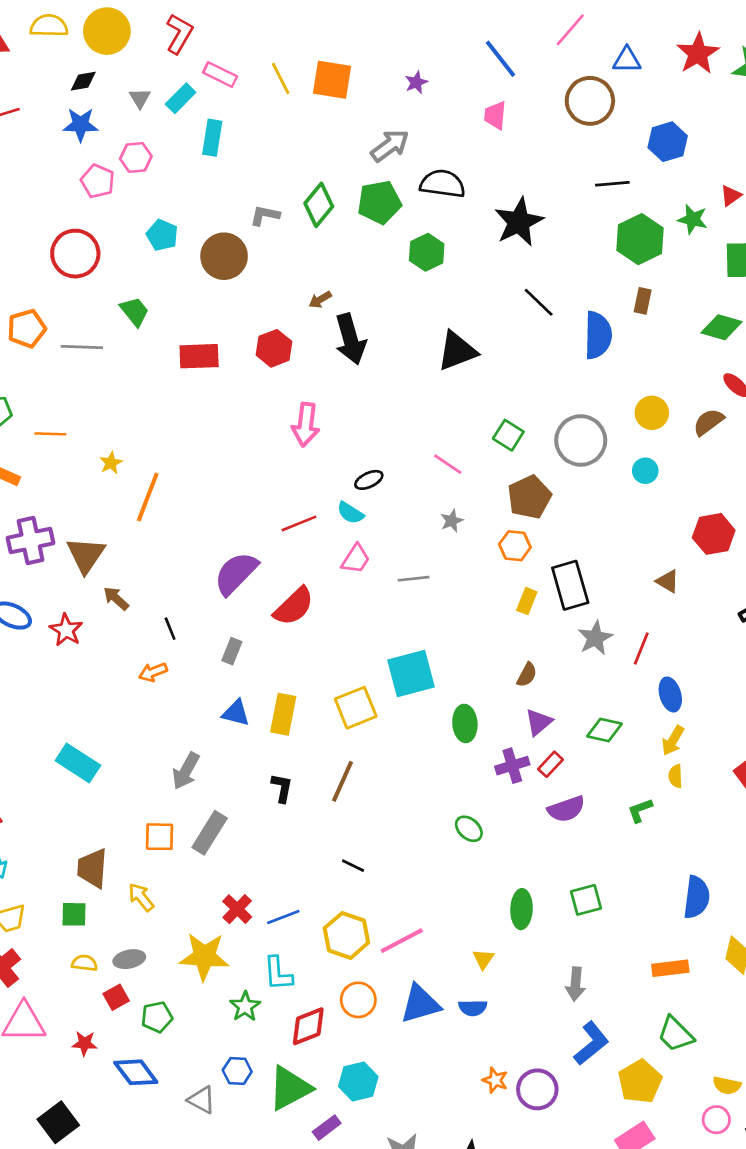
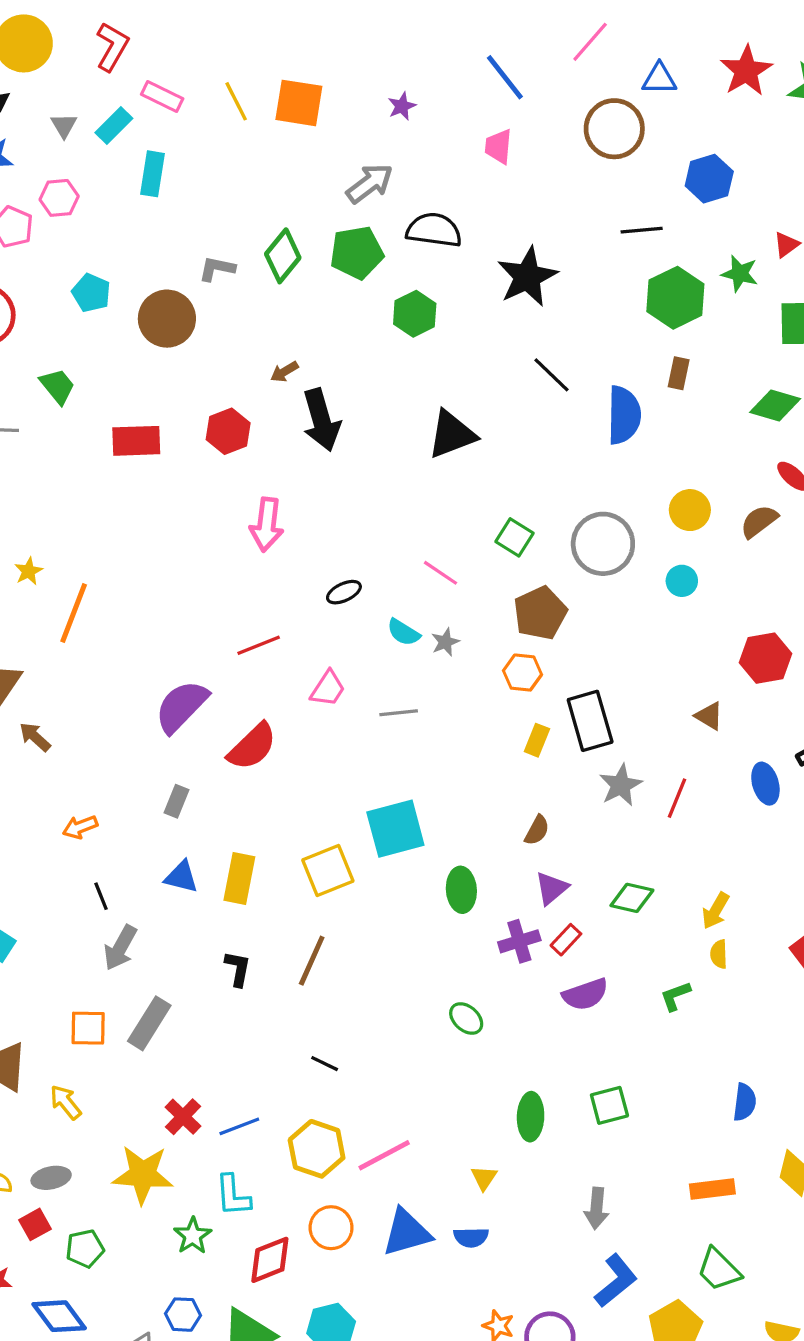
cyan semicircle: (350, 513) -> (403, 632), moved
black line: (170, 629) -> (101, 896), moved
blue ellipse: (670, 695) -> (765, 784), moved
blue semicircle: (697, 897) -> (745, 1102), size x0.7

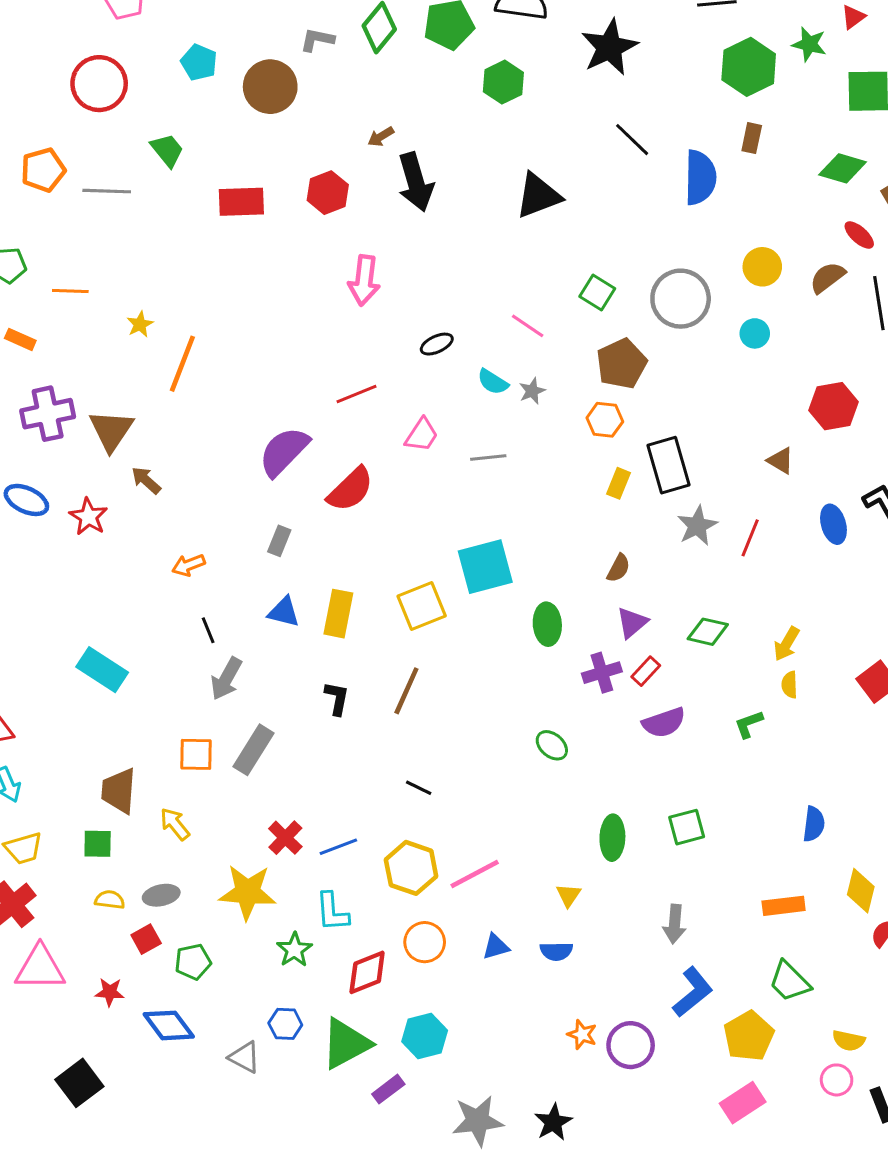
blue triangle: (407, 1232) -> (496, 947), size x0.6

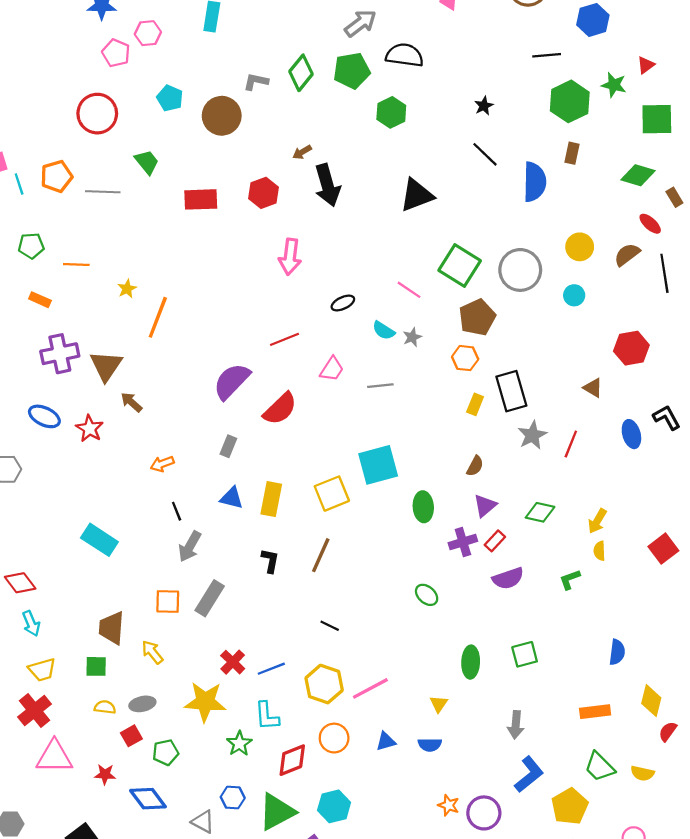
black star: (609, 47) -> (484, 106), moved, size x0.5
green square: (597, 293) -> (460, 266), size x1.6
yellow semicircle: (849, 1041) -> (642, 773), moved

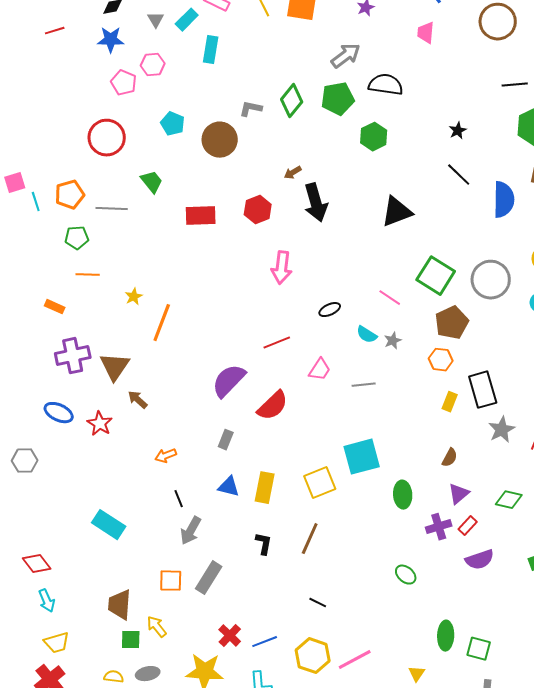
green pentagon: (31, 246) -> (77, 238), moved
green square: (525, 654) -> (479, 649), moved, turned 30
green square: (96, 666) -> (131, 640), moved

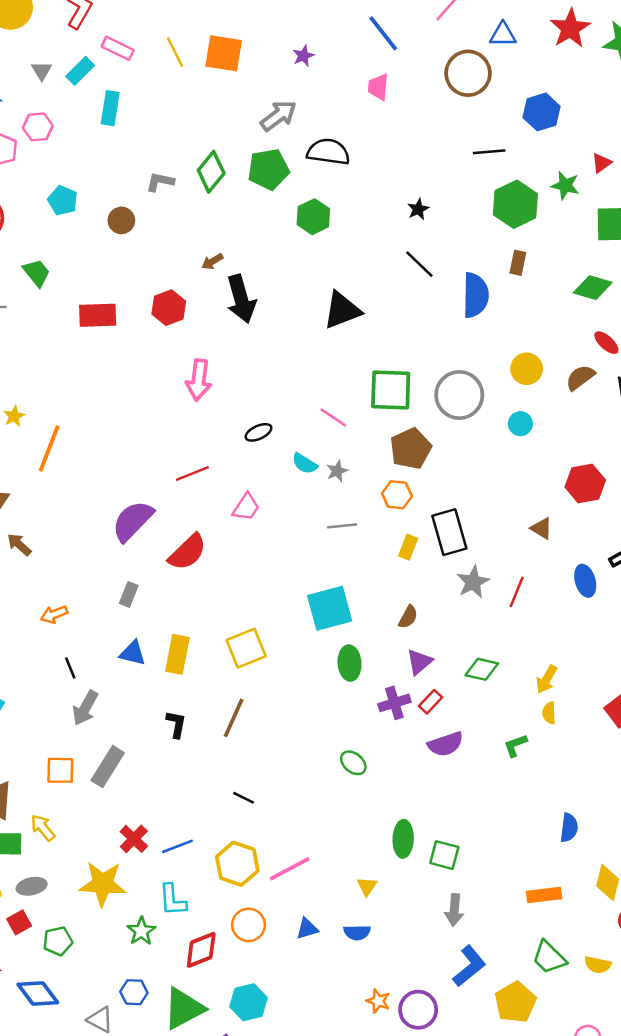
brown circle: (220, 140) -> (121, 220), size x0.6
green square: (436, 276) -> (391, 390), turned -30
gray line: (364, 385) -> (342, 526), moved
cyan square: (362, 457) -> (330, 608), moved

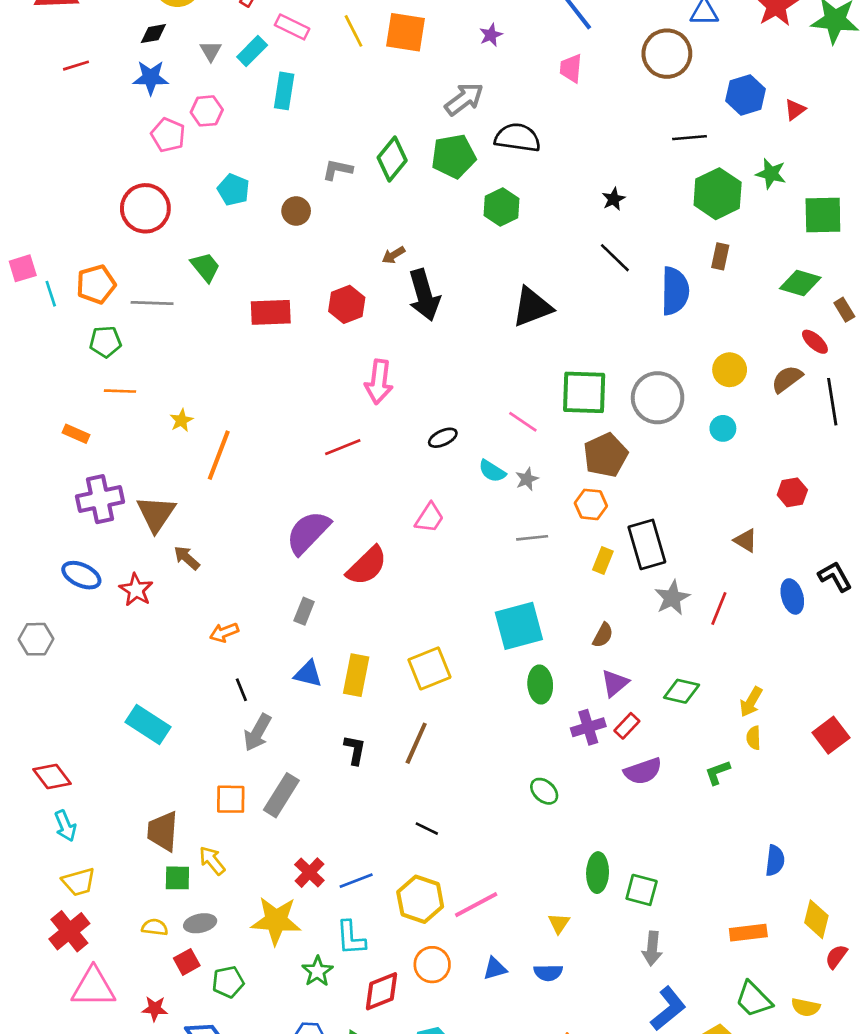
red triangle: (601, 163) -> (795, 110), moved
red line: (192, 474) -> (343, 447), moved
red hexagon: (585, 483) -> (792, 492), size x0.7

